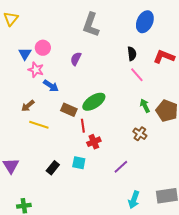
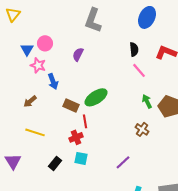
blue arrow: (51, 86) -> (53, 81), turned 35
yellow line: (39, 125) -> (35, 132), moved
red cross: (94, 142) -> (76, 137), moved

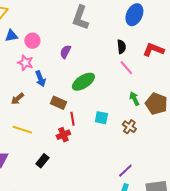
blue triangle: (27, 49) -> (11, 36), moved, turned 48
green ellipse: (96, 97) -> (83, 82), moved
cyan square: (81, 158) -> (101, 118), moved
purple line: (123, 162) -> (125, 171), moved

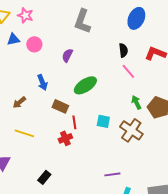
pink star: (25, 63) -> (25, 15), moved
brown cross: (129, 127) -> (131, 130), size x1.6
black rectangle: (42, 161) -> (44, 177), moved
purple line: (125, 171) -> (112, 174), moved, turned 35

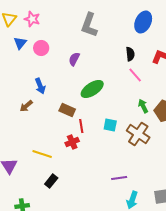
blue triangle: (13, 39) -> (20, 43), turned -40
blue arrow: (42, 82) -> (40, 86), moved
yellow line: (24, 133) -> (42, 154), moved

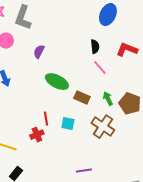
gray L-shape: (89, 25) -> (23, 18), moved
green ellipse: (92, 89) -> (57, 82), turned 60
brown rectangle: (67, 110) -> (82, 98), moved
cyan square: (110, 125) -> (68, 124), moved

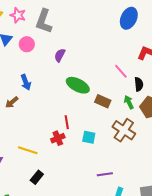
black semicircle: (95, 47) -> (139, 84), moved
cyan square: (68, 124) -> (89, 137), moved

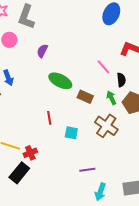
red cross: (58, 138) -> (30, 153), moved
black rectangle: (37, 177) -> (19, 173), size x1.5

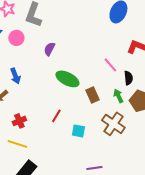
brown rectangle: (85, 97) -> (92, 95), turned 42
red line: (49, 118) -> (56, 116), turned 40
red cross: (30, 153) -> (19, 121), moved

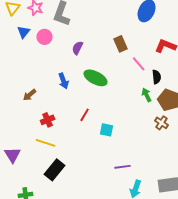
blue arrow: (15, 76) -> (64, 81), moved
brown rectangle: (92, 95) -> (121, 44), moved
brown cross: (113, 124) -> (162, 123), moved, size x0.6

